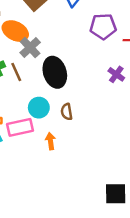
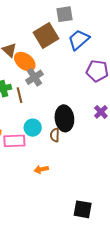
black ellipse: (55, 72) -> (64, 118), moved
orange arrow: (50, 141) -> (41, 169), moved, turned -104

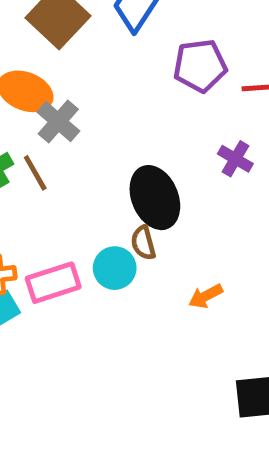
cyan circle: (33, 128) -> (115, 268), moved
orange arrow: (41, 169) -> (206, 296), moved

